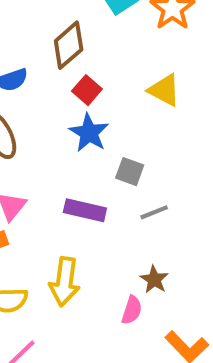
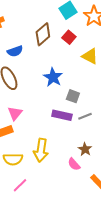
red square: (87, 90) -> (69, 37), moved
purple rectangle: (85, 210) -> (62, 115), moved
pink semicircle: (132, 310) -> (74, 164), turned 120

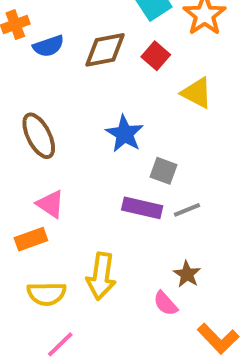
brown diamond: (43, 34) -> (105, 50), turned 30
blue semicircle: (15, 51) -> (48, 46), moved
pink triangle: (15, 113) -> (50, 204), turned -35

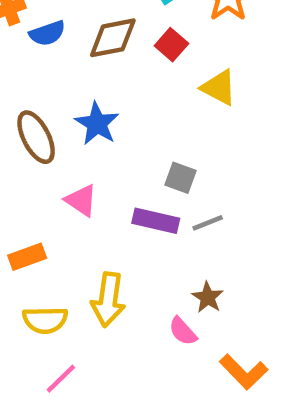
blue star: (125, 134) -> (97, 124), moved
pink triangle: (50, 204) -> (81, 200), moved

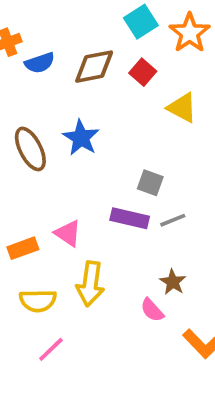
pink triangle: (81, 200) -> (68, 233), moved

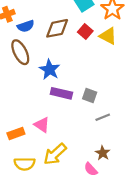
yellow triangle: (182, 108) -> (108, 36), moved
brown ellipse: (30, 149) -> (20, 52), moved
purple rectangle: (130, 218) -> (61, 93), moved
yellow arrow: (90, 284) -> (55, 154), turned 40

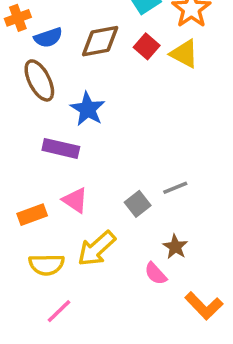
purple rectangle: (61, 93) -> (61, 148), moved
gray square: (90, 96) -> (138, 204), moved, turned 32

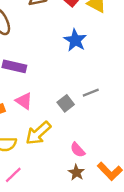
blue star: (88, 109) -> (75, 40), moved
brown star: (175, 247) -> (76, 172), moved

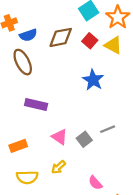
pink triangle: (24, 101) -> (60, 137), moved
yellow arrow: (38, 133) -> (58, 167), size x0.6

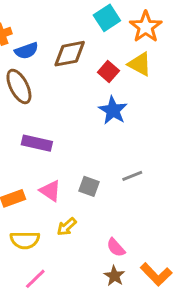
red square: (90, 41) -> (108, 72), moved
pink triangle: (60, 137) -> (50, 191), moved
gray square: (84, 139) -> (89, 186), moved, turned -32

